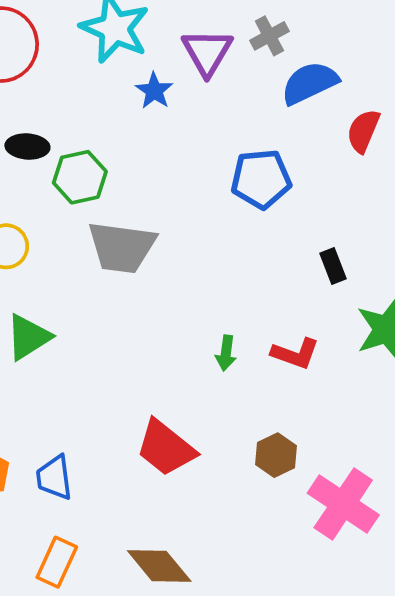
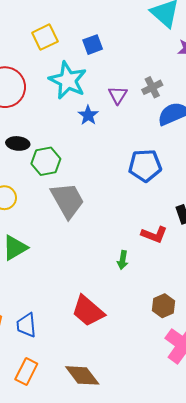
purple triangle: (207, 52) -> (118, 95), size x0.7
gray trapezoid: (122, 247) -> (68, 200), turned -129
red L-shape: (295, 354) -> (154, 235), moved
brown hexagon: (276, 455) -> (164, 306), moved

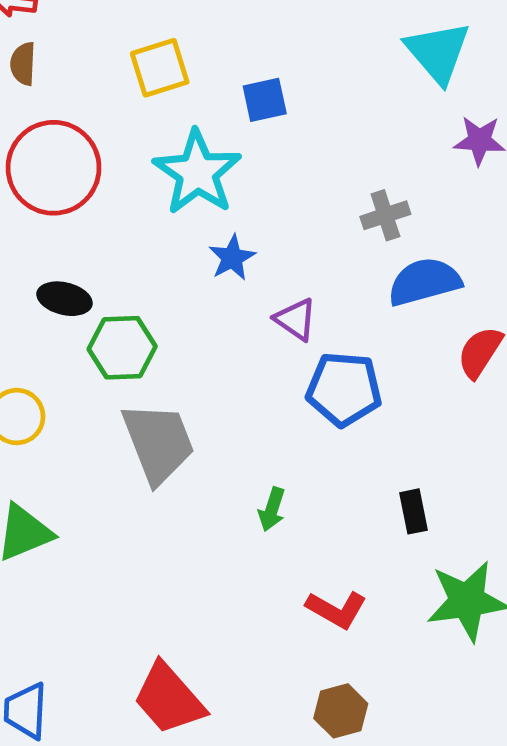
purple triangle: (118, 95) -> (296, 319), moved, turned -36
red L-shape: (154, 235) -> (336, 610), moved
green arrow: (123, 260) -> (272, 509), moved

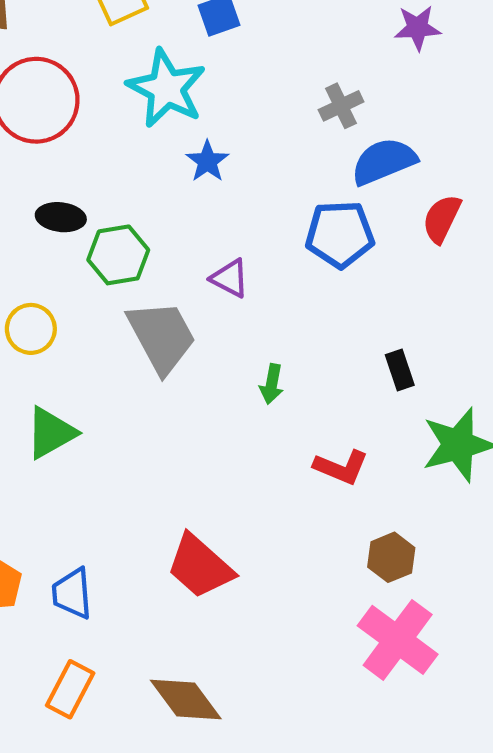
purple triangle: (296, 319) -> (230, 278), moved
blue pentagon: (344, 389) -> (340, 234), moved
brown hexagon: (341, 711) -> (391, 557), moved

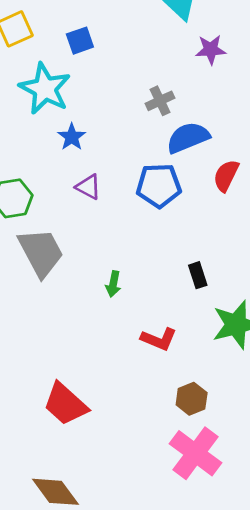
purple triangle: (230, 278) -> (88, 187), moved

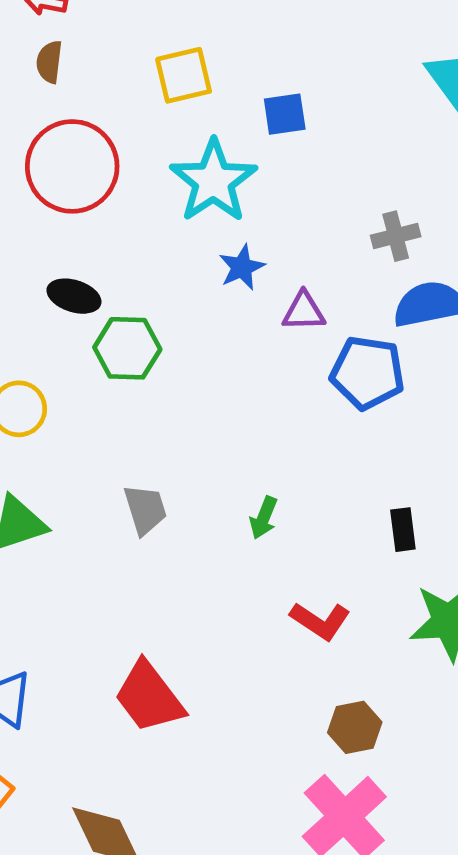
purple triangle: (88, 187) -> (304, 311), moved, turned -40
gray trapezoid: (41, 252) -> (145, 509), moved, size x0.6

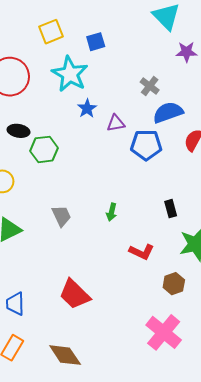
gray cross: (396, 236) -> (150, 86), turned -30
brown hexagon: (355, 727) -> (174, 284), moved

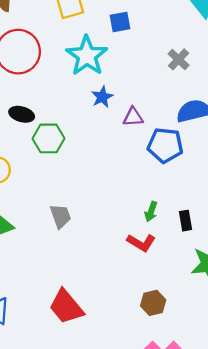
gray cross: (150, 86) -> (179, 59), moved
green arrow: (112, 212) -> (151, 212), moved
red L-shape: (142, 252) -> (141, 243), moved
brown hexagon: (174, 284) -> (153, 303), moved

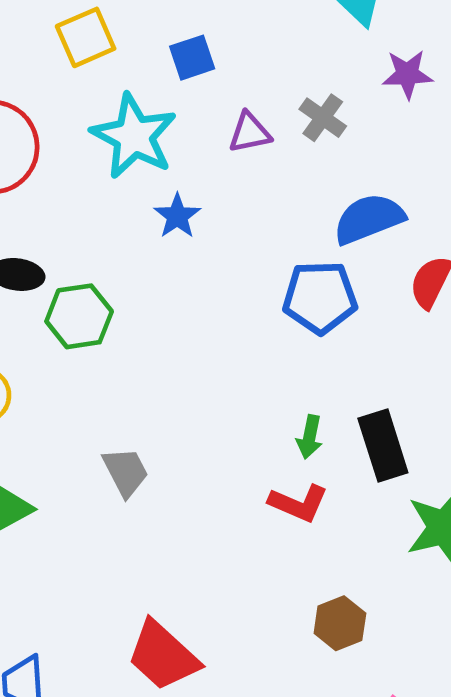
purple triangle: (133, 117) -> (250, 133), moved
black rectangle: (186, 221) -> (383, 446), size x1.6

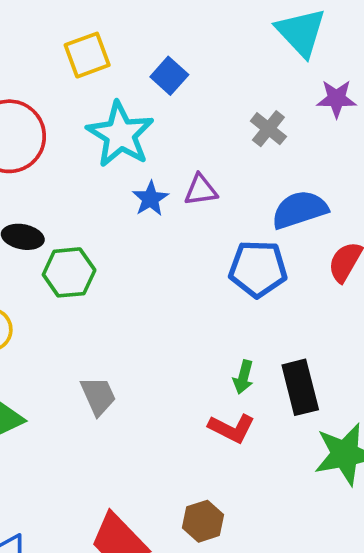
blue square: (192, 58) -> (169, 76), turned -33
purple triangle: (250, 133) -> (201, 190), moved
brown hexagon: (340, 623) -> (203, 521), moved

